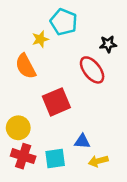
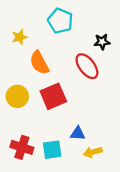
yellow star: (40, 39) -> (20, 37), moved
orange semicircle: (26, 66) -> (39, 63), moved
yellow circle: (18, 128) -> (17, 96), moved

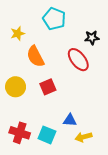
red square: (53, 96) -> (48, 87), size x0.7
cyan square: (52, 150) -> (47, 135), turned 30

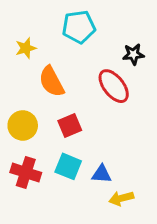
cyan pentagon: (54, 19) -> (79, 27), turned -30
red cross: (20, 133) -> (26, 173), moved
cyan square: (47, 135) -> (68, 166), moved

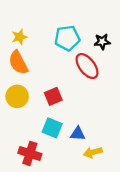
cyan pentagon: (79, 27) -> (67, 38), moved
orange semicircle: (52, 81) -> (18, 63), moved
red cross: (26, 173) -> (30, 153), moved

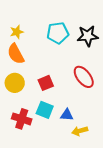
black star: (102, 42) -> (88, 36), size x1.5
red ellipse: (87, 66) -> (84, 77), moved
red cross: (30, 153) -> (22, 119), moved

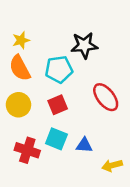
cyan pentagon: (58, 33) -> (59, 69), moved
black star: (88, 36) -> (84, 45), moved
yellow arrow: (80, 131) -> (112, 165), moved

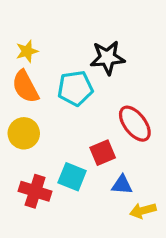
red square: (58, 105) -> (103, 153), moved
blue triangle: (84, 145) -> (122, 185), moved

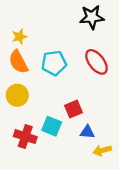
black star: (107, 58) -> (92, 17), moved
red ellipse: (135, 124) -> (96, 62), moved

